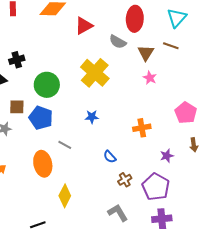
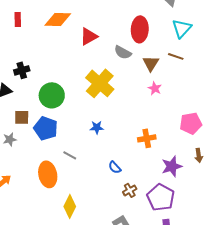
pink pentagon: (186, 113) -> (191, 123), turned 30
purple star: (167, 156) -> (172, 166), size x1.5

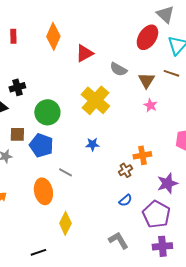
orange diamond: (58, 19) -> (53, 36), turned -68
red ellipse: (140, 29) -> (147, 37), moved, turned 30
blue semicircle: (115, 167) -> (125, 200), moved, turned -88
brown cross: (130, 190) -> (125, 170), moved

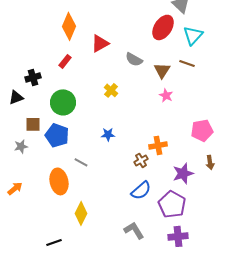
red rectangle: (13, 36) -> (65, 61), moved, turned 40
yellow cross: (95, 100) -> (111, 90), size x0.5
blue semicircle: (125, 200) -> (141, 190), size x1.5

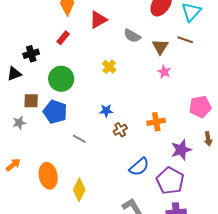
brown cross: (141, 160) -> (120, 130), moved
orange ellipse: (59, 181) -> (48, 176), moved

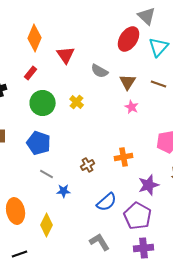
red triangle: (98, 20) -> (66, 55), turned -36
brown line: (185, 40) -> (159, 84), moved
green circle: (61, 79) -> (43, 103), moved
blue star: (106, 111) -> (64, 191), moved
blue pentagon: (55, 112) -> (39, 143), moved

